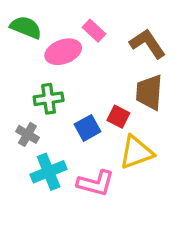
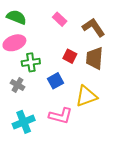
pink ellipse: (63, 52) -> (14, 43), moved
red square: (118, 117) -> (70, 56), moved
cyan cross: (49, 172) -> (24, 122), moved

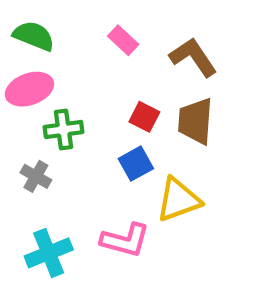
blue square: (55, 81) -> (136, 164), moved

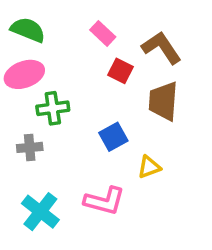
red square: (144, 117) -> (121, 71), moved
gray cross: (36, 176) -> (30, 147), turned -35
yellow triangle: (178, 200) -> (149, 167), size x0.6
cyan cross: (49, 253) -> (40, 212), turned -30

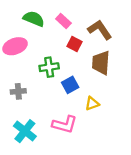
green semicircle: (28, 30) -> (34, 19), moved
green cross: (53, 108) -> (49, 67), moved

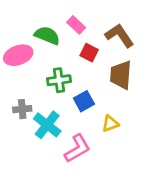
green semicircle: (34, 19) -> (47, 35), moved
pink L-shape: (65, 124) -> (77, 148), turned -45
cyan cross: (25, 131) -> (47, 125), moved

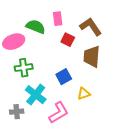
pink rectangle: (76, 25) -> (58, 19), turned 40
green cross: (59, 80) -> (24, 68), moved
gray cross: (22, 109) -> (17, 112), moved

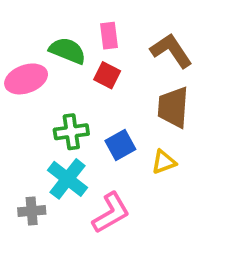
red square: (68, 40) -> (107, 75), moved
green cross: (24, 68) -> (71, 132), moved
yellow triangle: (84, 94) -> (164, 162), moved

